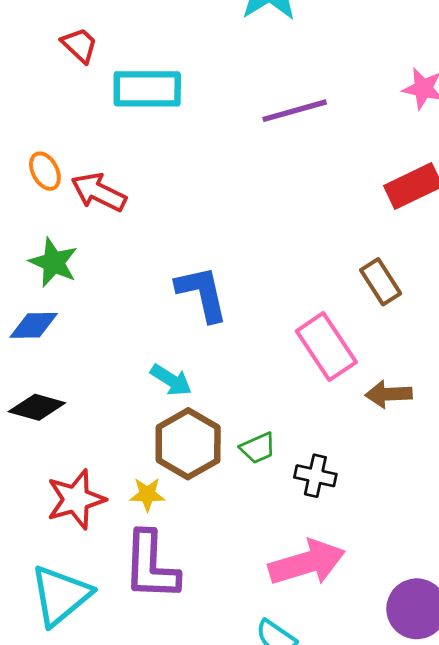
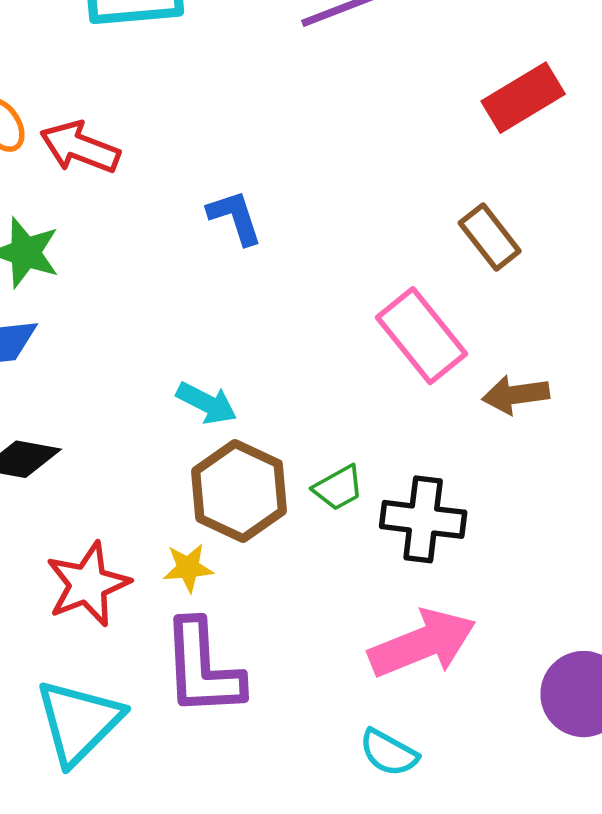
blue L-shape: (202, 294) -> (235, 217), moved, size x0.7
black cross: (315, 476) -> (423, 519), size x1.4

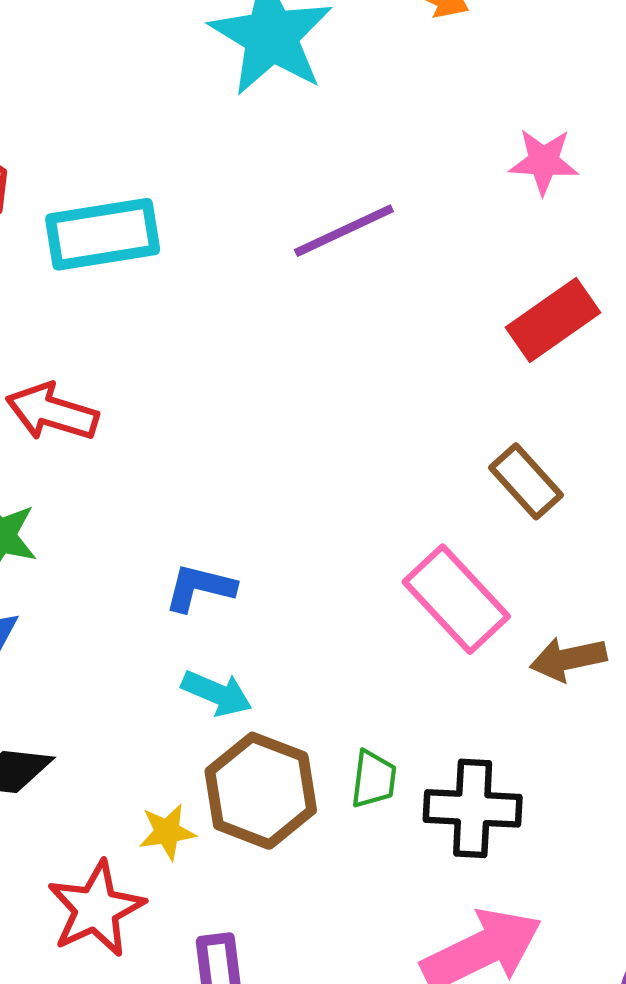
blue L-shape: (235, 217) -> (200, 588), moved, turned -54
green trapezoid: (338, 488) -> (374, 779), turned -50
yellow star: (188, 568) -> (167, 832), moved

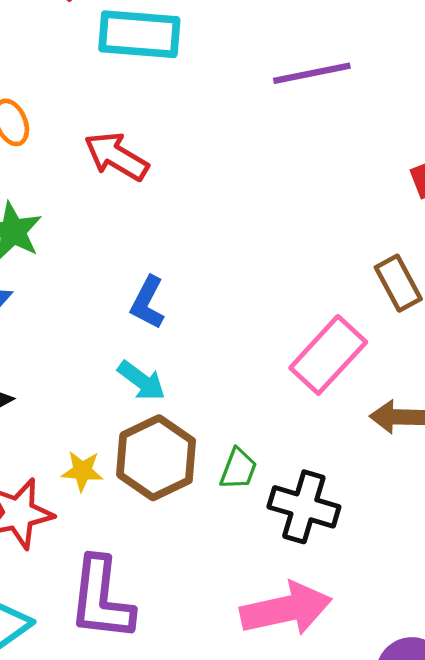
red arrow: (52, 412) -> (116, 156), moved
blue L-shape: (200, 588) -> (148, 303), turned -90
pink rectangle: (456, 599) -> (328, 355), turned 72

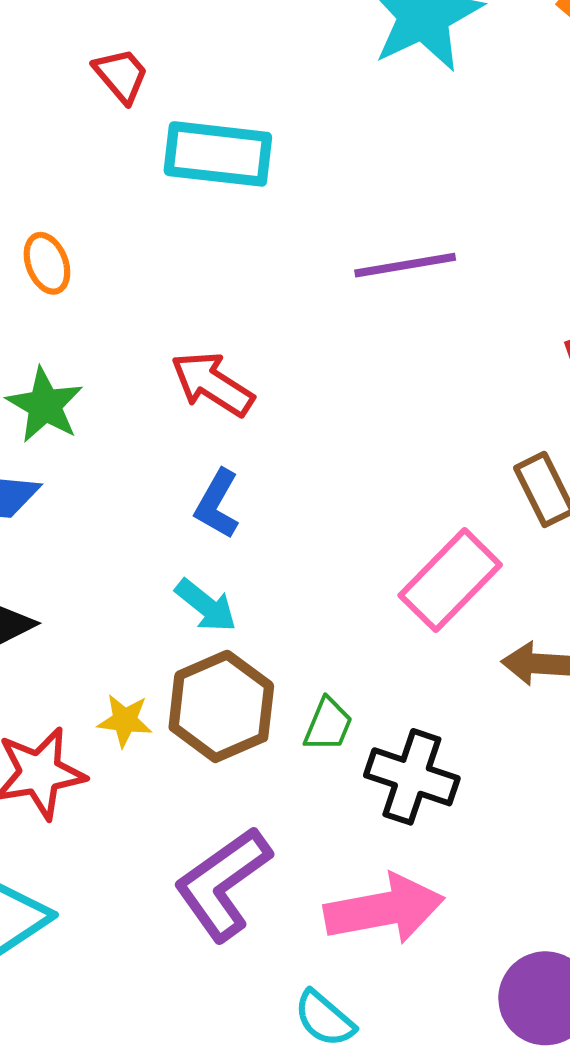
purple line: (312, 73) -> (405, 265), moved
red arrow: (116, 156) -> (212, 384), moved
purple L-shape: (101, 599) -> (223, 884), moved, turned 46

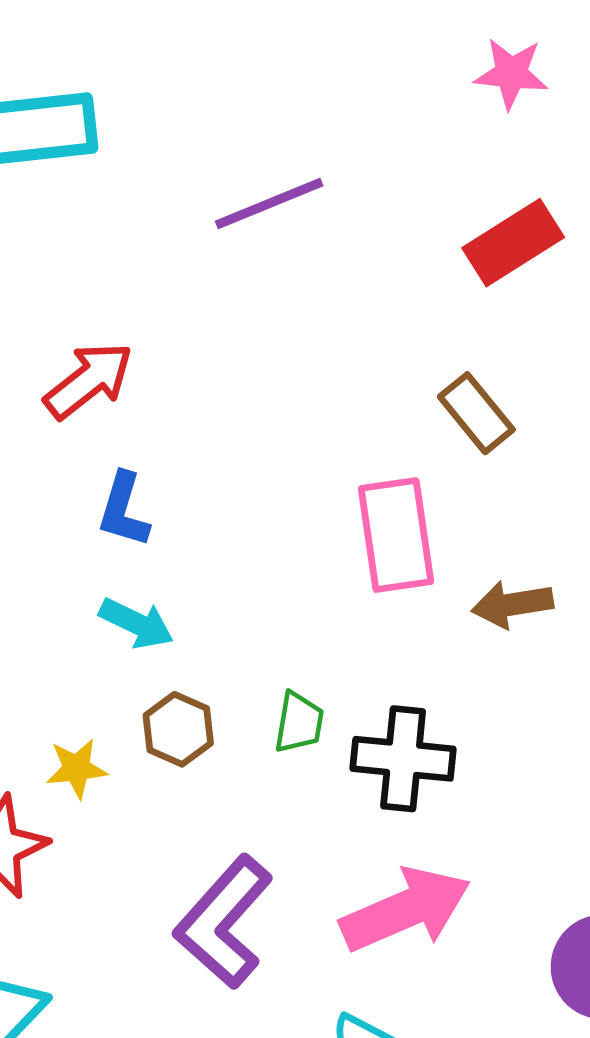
red arrow: (212, 384) -> (89, 380), turned 122
pink rectangle: (450, 580) -> (396, 535), turned -40
brown hexagon: (221, 706) -> (178, 729), size x0.6

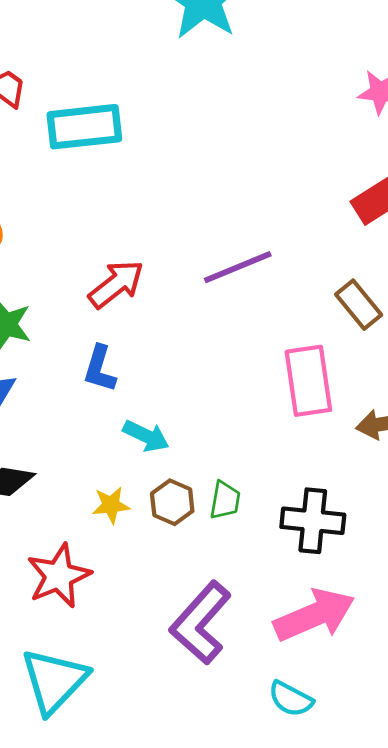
purple line: (269, 203) -> (238, 267), moved
blue L-shape: (124, 510) -> (100, 369), moved
green trapezoid: (299, 723) -> (225, 500), moved
yellow star: (77, 768) -> (111, 505), moved

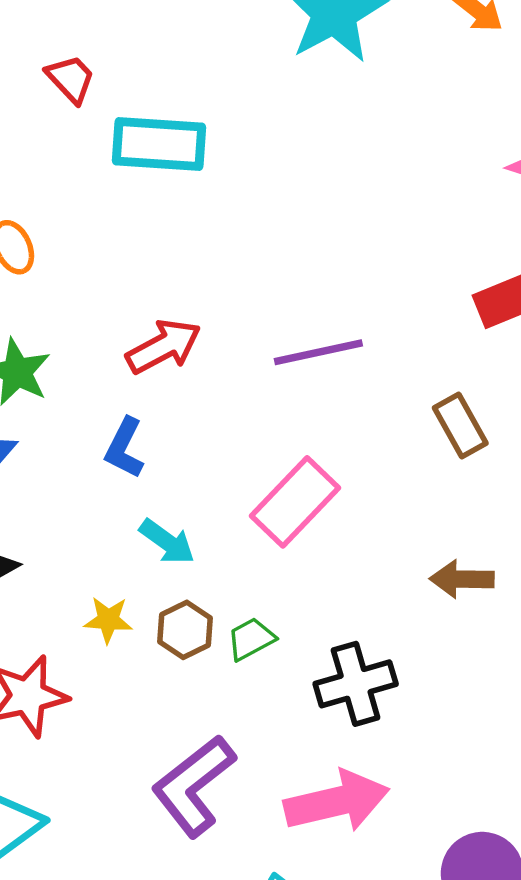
pink rectangle: (308, 381) -> (295, 502), moved, turned 42
green trapezoid: (225, 500) -> (251, 639), turned -138
black cross: (313, 521) -> (356, 684), turned -32

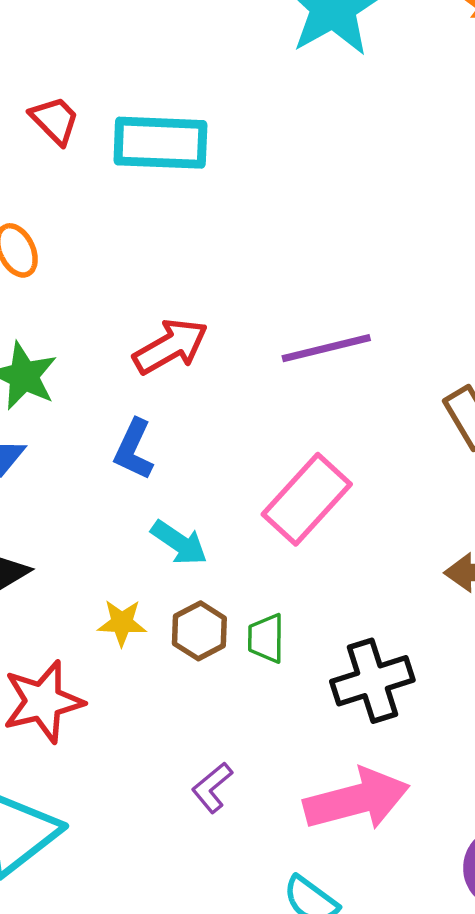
red trapezoid: (71, 79) -> (55, 120), moved
green trapezoid: (251, 639) -> (266, 638), turned -60
purple L-shape: (194, 786) -> (212, 788), size x0.5

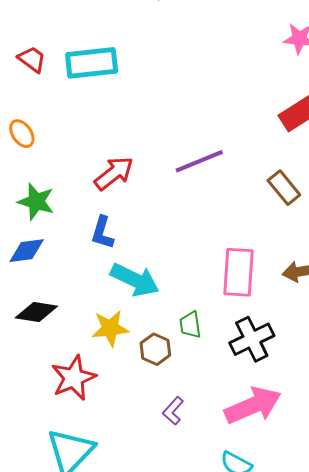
pink rectangle: (307, 499) -> (239, 272), moved, turned -30
cyan arrow: (179, 543) -> (135, 280), size x1.5
yellow star: (122, 623) -> (110, 328), size x1.4
brown hexagon: (199, 631) -> (155, 349), moved

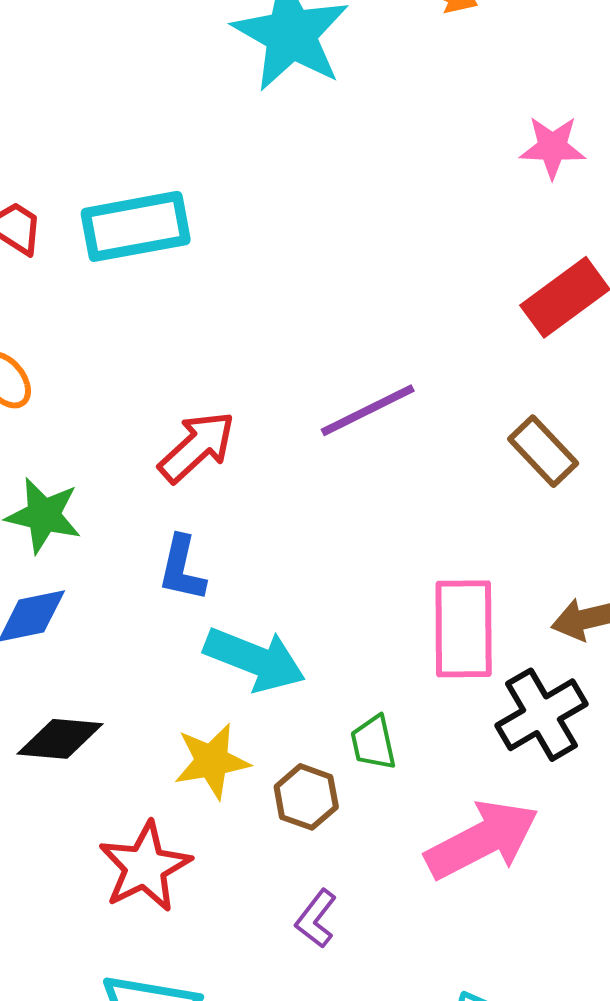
black cross: (252, 339) -> (541, 715), moved
pink arrow: (253, 405) -> (482, 840), moved
purple L-shape: (173, 411) -> (316, 919), moved

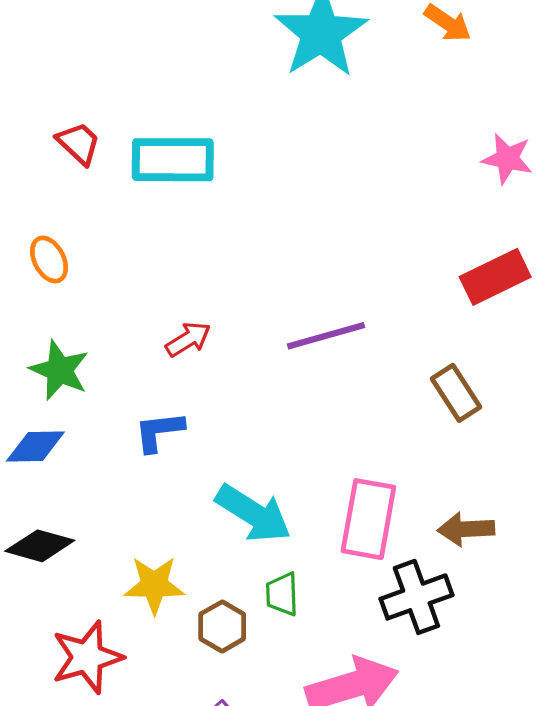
red arrow: (197, 447) -> (188, 339), size x0.7
blue L-shape: (182, 569) -> (159, 431), turned 60
cyan arrow: (255, 659) -> (253, 513), moved

